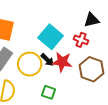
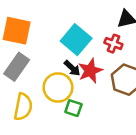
red star: (62, 62) -> (90, 71), turned -30
yellow circle: (30, 64) -> (58, 87), moved

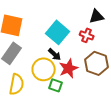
red star: (90, 71) -> (69, 68), moved

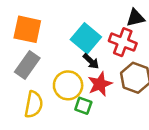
red cross: (87, 35) -> (123, 42), size x1.5
black arrow: (55, 54) -> (91, 61), moved

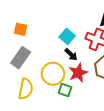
orange square: (27, 29) -> (21, 29), size x0.6
cyan square: (86, 38) -> (67, 36), size x0.7

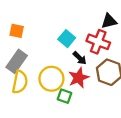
black arrow: (71, 55) -> (80, 58), moved
yellow semicircle: (26, 89) -> (20, 82), moved

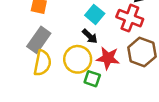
black arrow: (80, 58) -> (90, 36), moved
red star: (79, 78) -> (108, 58), turned 30

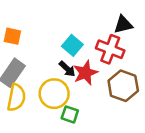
red star: (108, 58) -> (85, 73), moved, turned -30

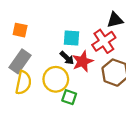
cyan square: (72, 45) -> (71, 38), turned -36
red cross: (110, 49) -> (104, 41), turned 35

